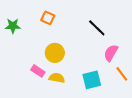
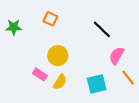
yellow semicircle: (57, 78) -> (60, 82), turned 112

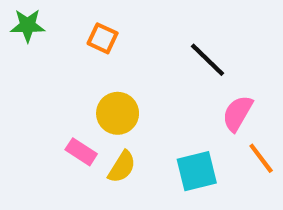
green star: (14, 27) -> (28, 26), moved

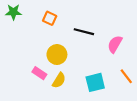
black line: (207, 60) -> (84, 32), moved, turned -30
pink semicircle: (237, 113) -> (115, 44), moved

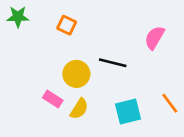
black line: (84, 32) -> (113, 63), moved
pink semicircle: (115, 44) -> (155, 38), moved

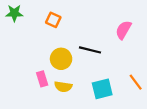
pink rectangle: (53, 99) -> (42, 79), turned 40
yellow semicircle: (79, 109) -> (63, 87), turned 66

